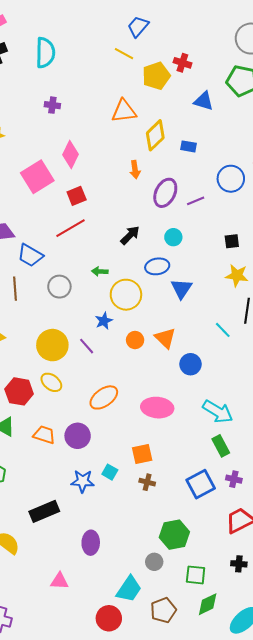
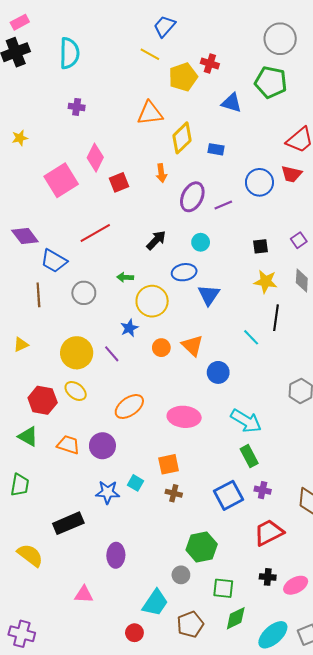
red square: (77, 196) -> (119, 182), moved
red circle: (109, 618) -> (134, 633), size x0.7

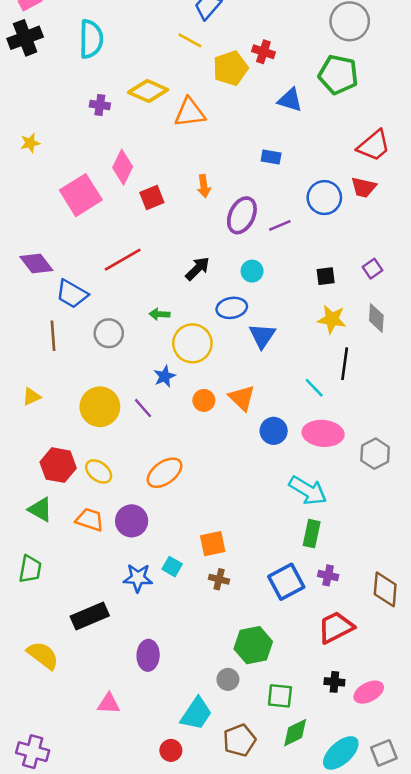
yellow diamond: (182, 138) -> (148, 91), moved, turned 68
yellow ellipse: (76, 391) -> (99, 471), moved
pink ellipse: (184, 417) -> (323, 433), moved
green rectangle: (249, 456) -> (312, 534), turned 40

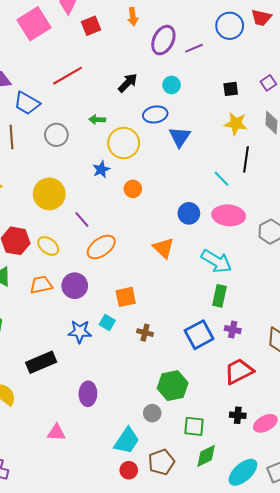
orange triangle: (242, 398) -> (163, 248), moved
purple line: (143, 408) -> (82, 219), moved
orange trapezoid: (90, 520) -> (41, 285), turned -30
orange square: (213, 544) -> (126, 297), moved
red circle: (171, 750) -> (129, 470), moved

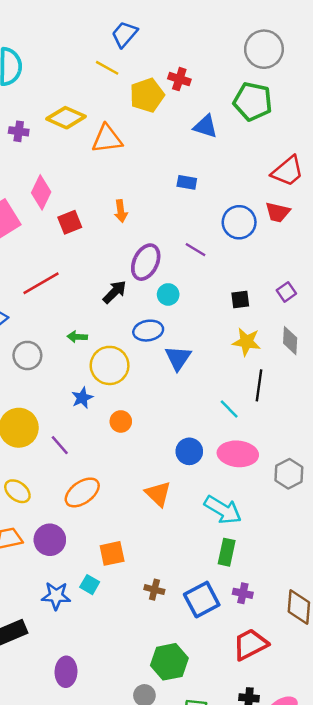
purple ellipse: (163, 40) -> (146, 262), moved
purple line: (194, 48) -> (195, 250), turned 54
purple line: (82, 219) -> (60, 445), moved
brown cross: (145, 333) -> (154, 590), moved

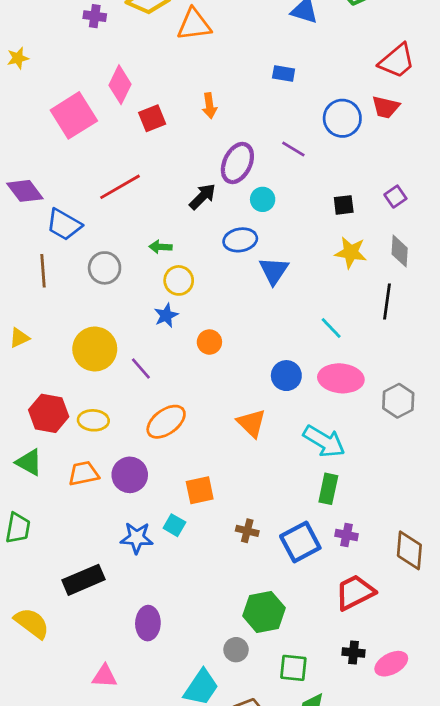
yellow circle: (110, 365) -> (179, 280), moved, size x0.7
black line: (259, 385) -> (387, 301), moved
yellow ellipse: (17, 491) -> (93, 420), turned -35

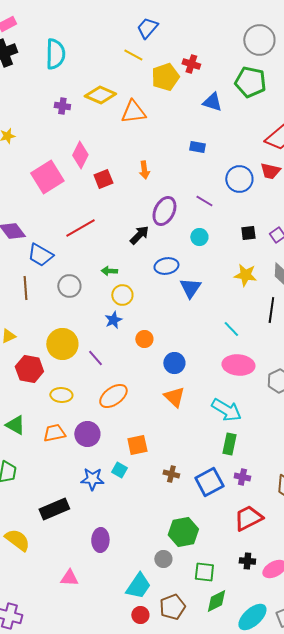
cyan circle: (263, 199) -> (199, 237), moved
black square: (344, 205) -> (248, 233), moved
blue circle: (286, 376) -> (174, 363), moved
red hexagon: (49, 413) -> (29, 369), moved

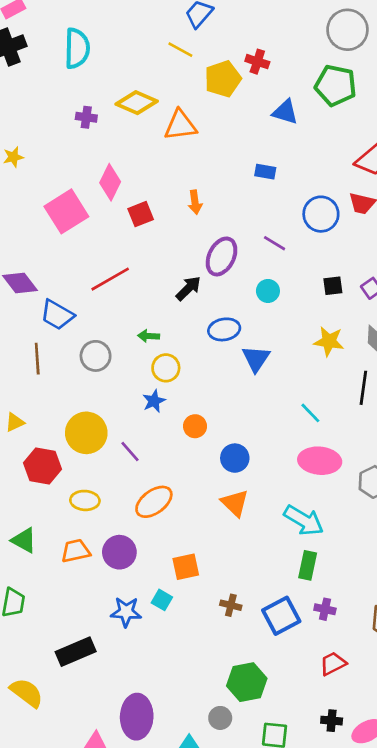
red trapezoid: (248, 518) -> (333, 664), size x0.7
purple ellipse: (100, 540) -> (137, 717), moved, size x1.4

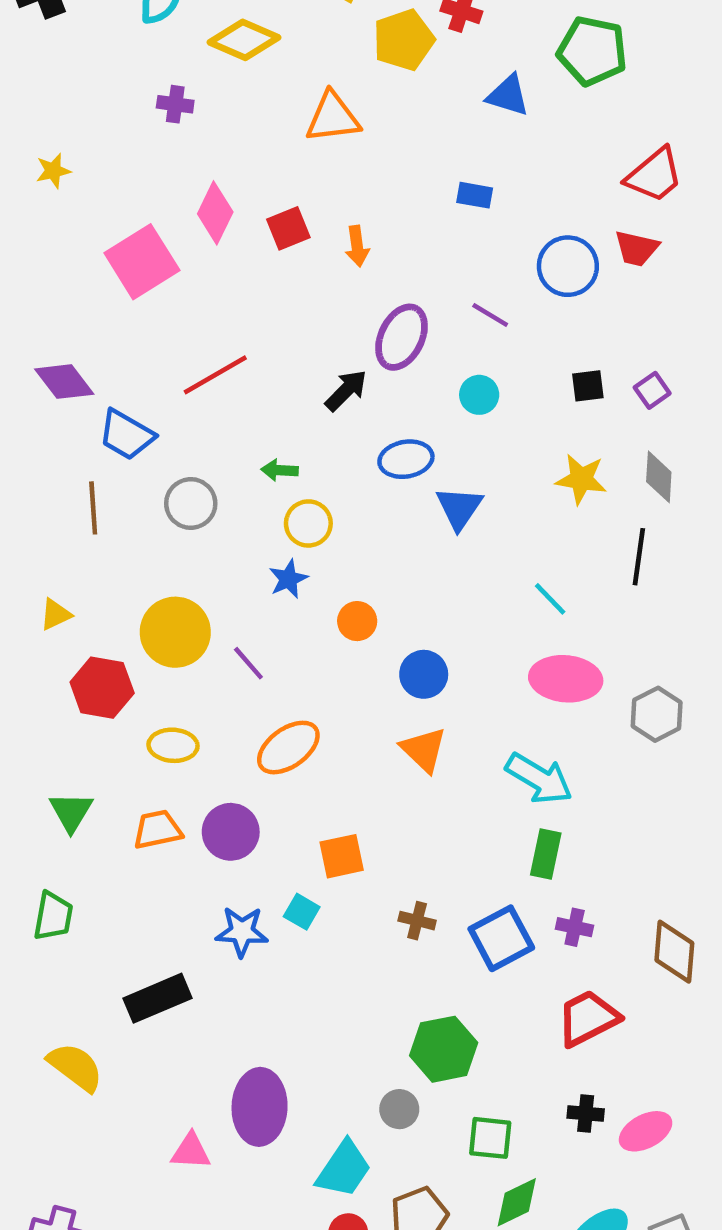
yellow diamond: (137, 103) -> (244, 40), moved
red square: (141, 214) -> (288, 228), moved
green triangle: (24, 540) -> (71, 812), turned 32
red trapezoid: (333, 664) -> (588, 1018), size x1.4

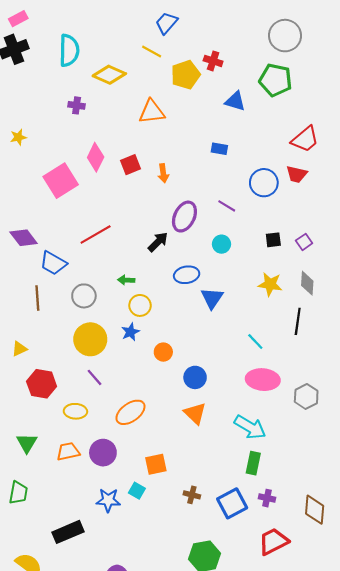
yellow circle: (175, 632) -> (90, 339), moved
purple line: (248, 663) -> (95, 377), moved

